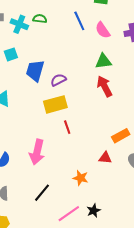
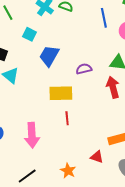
cyan square: (11, 54) -> (29, 34), turned 32
purple semicircle: (58, 80) -> (84, 69), moved
pink arrow: (37, 152) -> (32, 135), turned -30

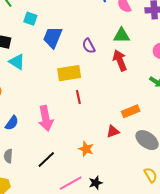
purple semicircle: (84, 69) -> (89, 46), turned -98
red triangle: (97, 157) -> (113, 132), turned -32

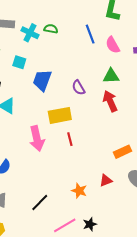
pink arrow: (46, 118) -> (37, 139), moved
red triangle: (113, 132) -> (106, 180), moved

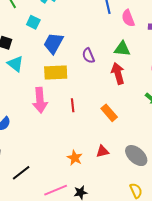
yellow rectangle: (60, 115) -> (56, 73), moved
orange rectangle: (123, 152) -> (109, 113), moved, turned 66
black line: (40, 202) -> (21, 173), moved

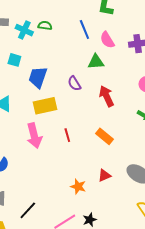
green triangle: (122, 49) -> (96, 62), moved

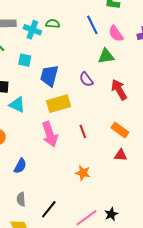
red triangle: (104, 176) -> (121, 155), moved, turned 32
orange star: (78, 186) -> (83, 173), moved

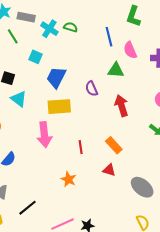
red line: (83, 131) -> (81, 147), moved

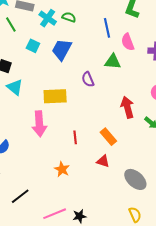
blue trapezoid: (56, 77) -> (62, 50), moved
red arrow: (121, 106) -> (127, 107), moved

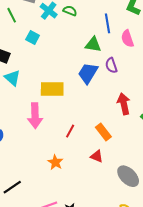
blue trapezoid: (62, 50) -> (88, 73), moved
green triangle: (113, 62) -> (93, 45), moved
purple semicircle: (88, 79) -> (111, 65), moved
red line: (75, 137) -> (70, 131), turned 32

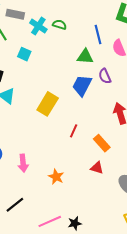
yellow rectangle: (52, 89) -> (48, 104), turned -55
pink arrow: (35, 116) -> (23, 163), moved, size x0.7
red line: (70, 131) -> (74, 131), moved

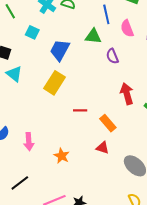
blue trapezoid: (82, 85) -> (60, 50), moved
red line: (74, 131) -> (80, 110), turned 64

